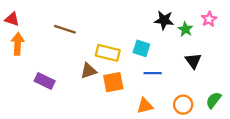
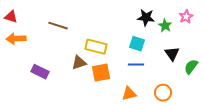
orange arrow: (18, 44) -> (16, 39), turned -96
cyan square: (141, 48) -> (137, 44), moved
green semicircle: (214, 100) -> (191, 67), moved

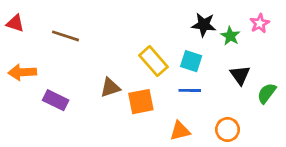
brown line: (58, 26) -> (65, 36), moved
orange arrow: (16, 39) -> (22, 72), moved
yellow rectangle: (96, 47) -> (153, 61), moved, turned 35

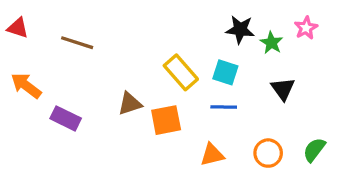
orange arrow: (22, 72) -> (26, 86), turned 40
green semicircle: (267, 93) -> (314, 150), moved

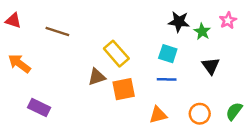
yellow rectangle: (181, 72) -> (116, 54), moved
purple rectangle: (66, 118) -> (39, 108), moved

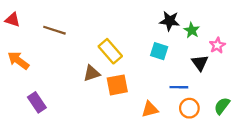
pink star: (228, 20) -> (217, 45), moved
blue line: (167, 79) -> (179, 87), moved
purple rectangle: (39, 108) -> (37, 102), turned 30

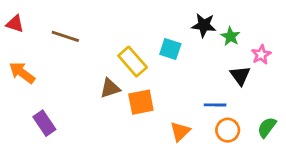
cyan square: (159, 51) -> (170, 49), moved
orange triangle: (150, 109) -> (180, 132), turned -30

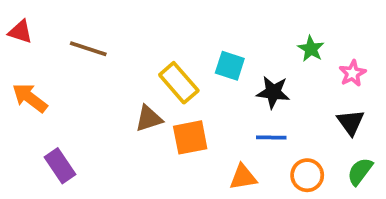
black star: (204, 25) -> (273, 92), moved
black triangle: (240, 76) -> (351, 122), moved
blue line: (215, 105) -> (271, 137), moved
orange triangle: (180, 132) -> (243, 177), turned 35

